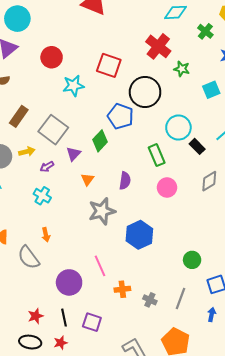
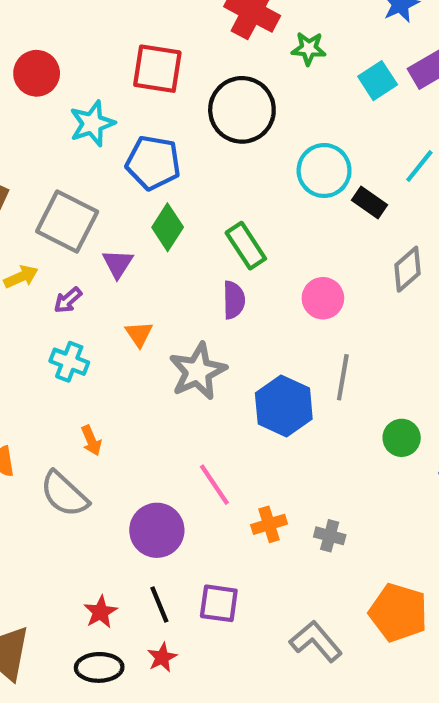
blue pentagon: (121, 116) -> (153, 163), moved
green rectangle: (157, 155) -> (246, 246), moved
orange triangle: (87, 179) -> (139, 334), moved
gray line: (180, 298) -> (343, 377), moved

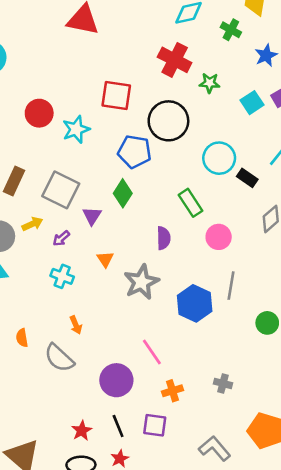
red circle: (37, 73) -> (39, 113), moved
blue pentagon: (153, 163) -> (135, 152), moved
green rectangle: (246, 246) -> (190, 203), moved
orange cross: (269, 524) -> (172, 391), moved

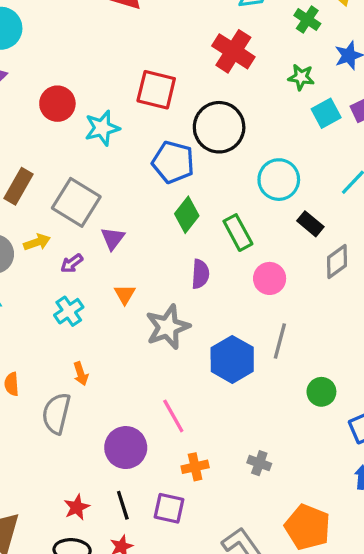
green star: (210, 83) -> (301, 77), moved
black rectangle: (247, 178) -> (310, 224), moved
green diamond: (123, 193) -> (187, 215), moved
cyan cross: (62, 276) -> (69, 311), turned 30
gray semicircle: (59, 358) -> (56, 413), turned 56

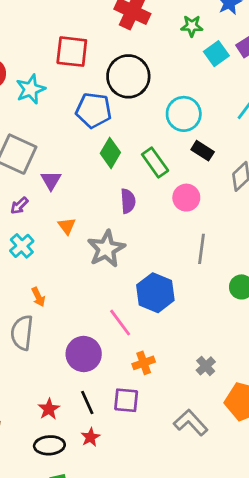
black rectangle: (310, 224) -> (203, 151), moved
blue hexagon: (232, 359) -> (155, 293), moved
gray cross: (259, 463) -> (206, 366), moved, turned 36

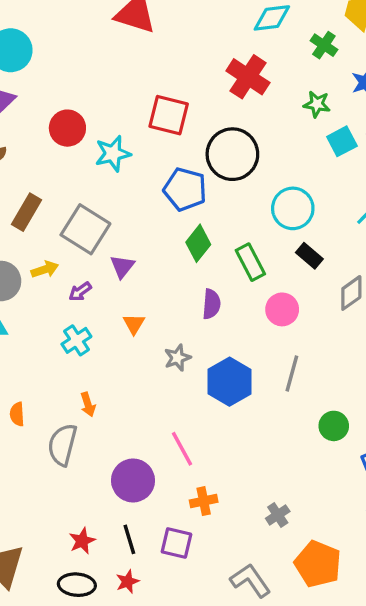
gray star: (106, 249) -> (177, 358), size x0.6
blue hexagon: (155, 293) -> (230, 382), moved

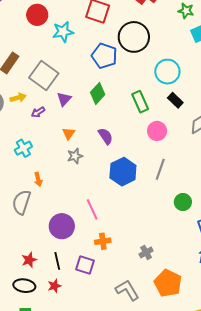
green diamond: (198, 243) -> (98, 93), moved
purple semicircle: (211, 304) -> (106, 136), moved, turned -42
cyan cross: (76, 340) -> (23, 148), moved
gray star: (177, 358) -> (75, 156), moved

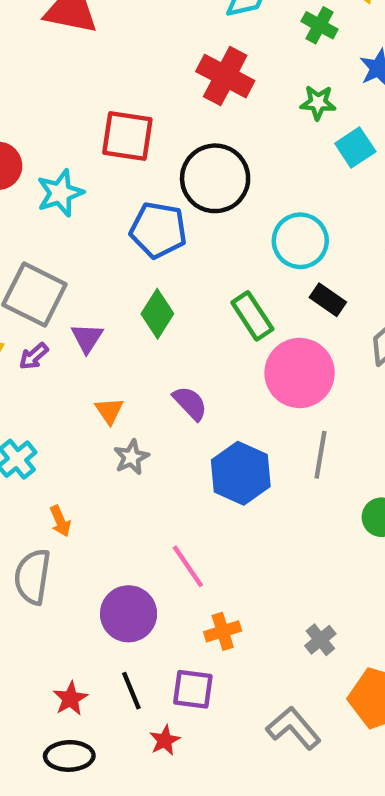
purple arrow: (38, 112) -> (34, 356), moved
pink circle: (157, 131) -> (300, 373), size x1.6
red star: (54, 286) -> (165, 740), moved

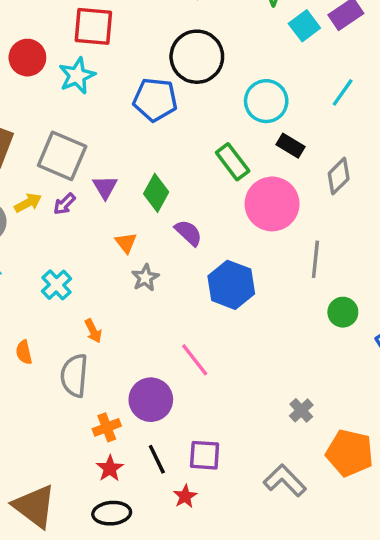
red square: (127, 136) -> (93, 26), moved
green diamond: (157, 314) -> (156, 193), moved
gray line: (320, 455) -> (315, 259), moved
orange cross: (223, 631) -> (107, 427), moved

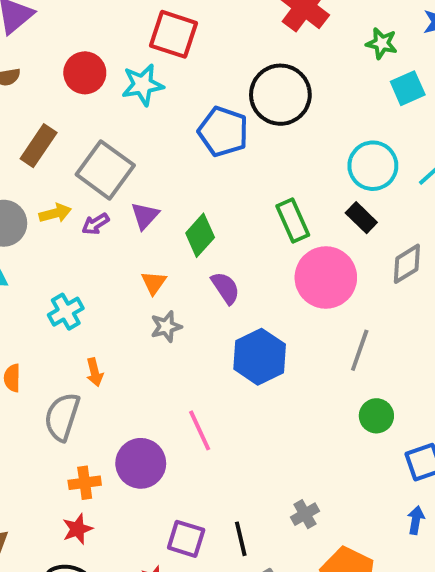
red circle: (27, 58) -> (85, 73), moved
cyan circle: (266, 101) -> (373, 166), moved
black line: (157, 459) -> (241, 539), moved

